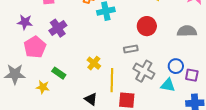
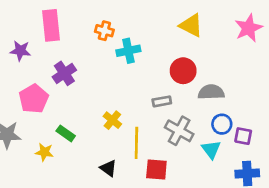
purple star: (25, 22) -> (20, 51), moved
gray semicircle: (187, 31) -> (211, 92), moved
cyan triangle: (168, 85) -> (211, 149), turned 42

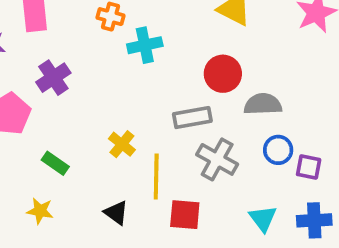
gray rectangle: (162, 101) -> (192, 118), size x1.4
cyan triangle: (211, 149) -> (263, 218), moved
yellow star: (44, 152) -> (40, 211), moved

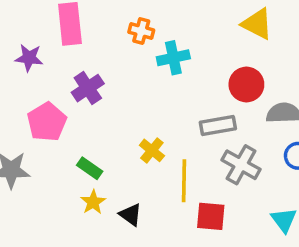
yellow star: (40, 211) -> (93, 202), moved, turned 30
black triangle: (116, 213) -> (131, 215), moved

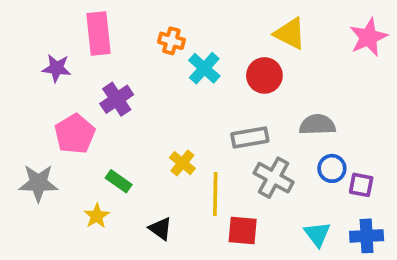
cyan cross: (173, 58) -> (204, 68), turned -36
red circle: (246, 84) -> (264, 75), moved
yellow star: (93, 202) -> (97, 216), moved

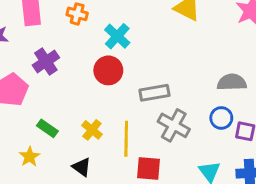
orange cross: (171, 41) -> (77, 14), moved
red circle: (264, 75) -> (108, 70), moved
gray semicircle: (317, 125) -> (232, 82), moved
yellow cross: (182, 163) -> (92, 130), moved

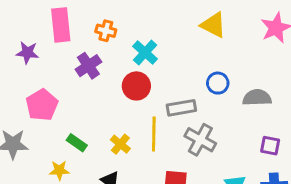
purple cross: (46, 61) -> (88, 66), moved
blue circle: (221, 118) -> (218, 83), moved
yellow line: (126, 139) -> (154, 134), moved
yellow star: (30, 157) -> (59, 170), turned 30

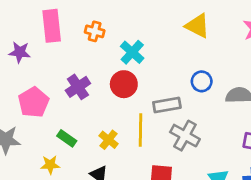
purple cross: (88, 66) -> (78, 87), moved

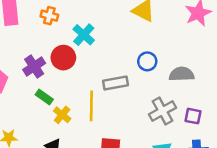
red circle: (124, 84) -> (63, 58), moved
gray cross: (185, 136) -> (163, 111), moved, turned 32
green rectangle: (67, 138) -> (44, 97), moved

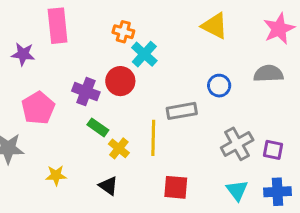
orange cross: (49, 16) -> (123, 32), moved
purple cross: (34, 66) -> (86, 92), turned -35
gray semicircle: (182, 74) -> (268, 74), moved

